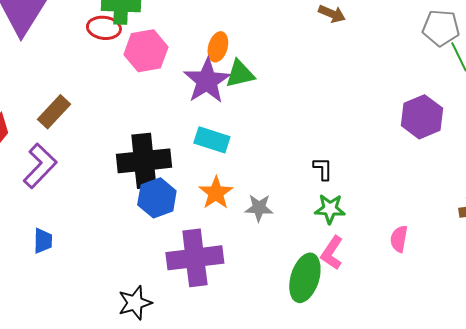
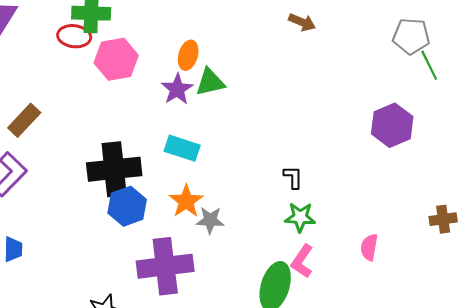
purple star: (207, 81) -> (177, 89), size x0.7
gray star: (259, 208) -> (210, 220), moved

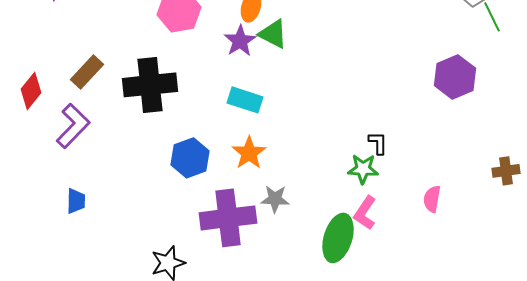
green triangle: (210, 82) -> (273, 34), turned 40
black cross: (114, 169) -> (150, 85), moved
black L-shape: (293, 177) -> (378, 143), moved
gray star: (210, 220) -> (275, 199), moved

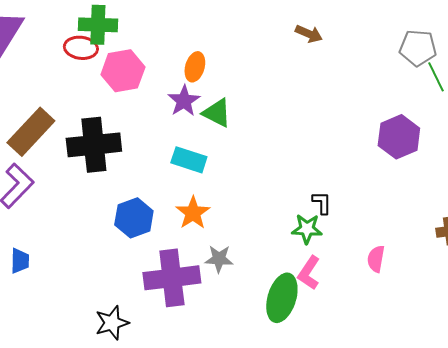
green triangle: (273, 34) -> (217, 113), moved
brown rectangle: (87, 72) -> (31, 132), size x1.4

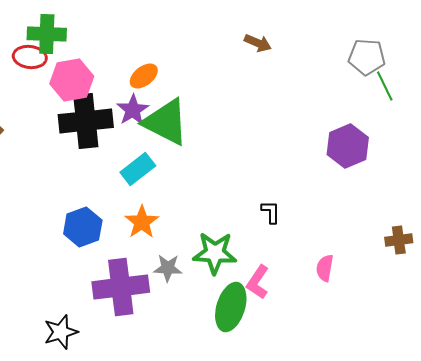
orange ellipse: (195, 67) -> (144, 76), turned 36
green triangle: (217, 113) -> (166, 122), size x1.6
black cross: (94, 145) -> (86, 121), moved
cyan rectangle: (189, 160) -> (138, 169), turned -56
green star: (307, 229) -> (215, 253), moved, size x1.4

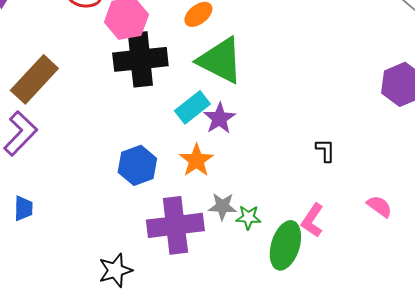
purple star: (133, 110) -> (219, 118), moved
green star: (215, 253) -> (248, 217), moved, size x0.6
pink semicircle: (325, 268) -> (379, 206), turned 116

